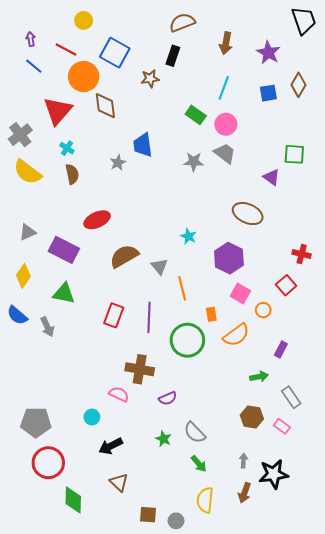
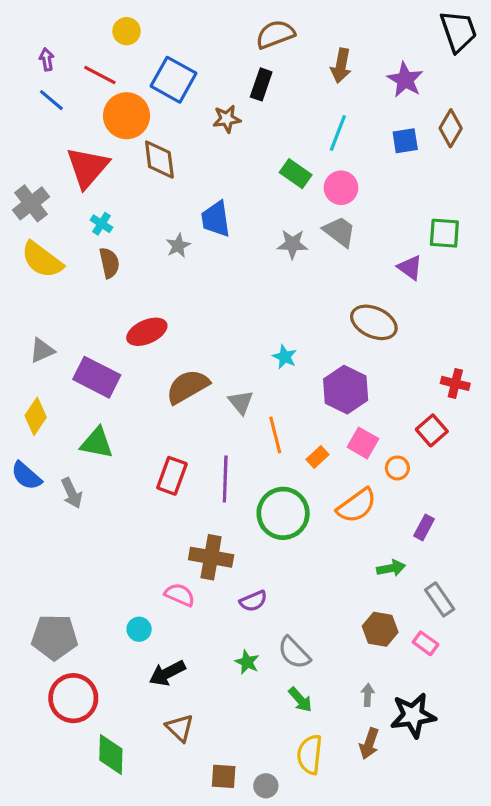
orange rectangle: (211, 314) -> (318, 457), moved, turned 56

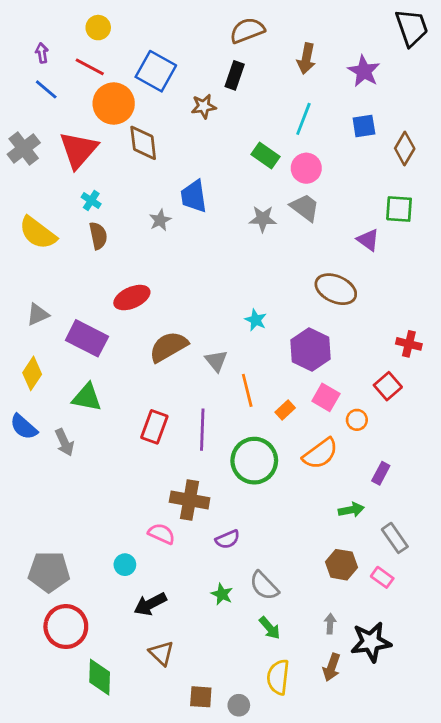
yellow circle: (127, 31) -> (98, 28), moved
brown diamond: (451, 128) -> (405, 149), moved
gray cross: (31, 203) -> (24, 149), moved

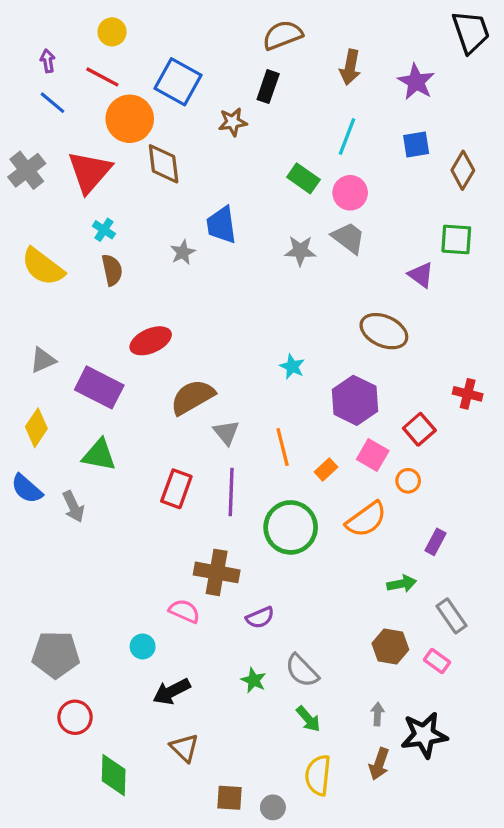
gray triangle: (216, 361) -> (226, 433), moved
red square: (388, 386) -> (419, 429), moved
red circle: (66, 627) -> (75, 717), size x0.7

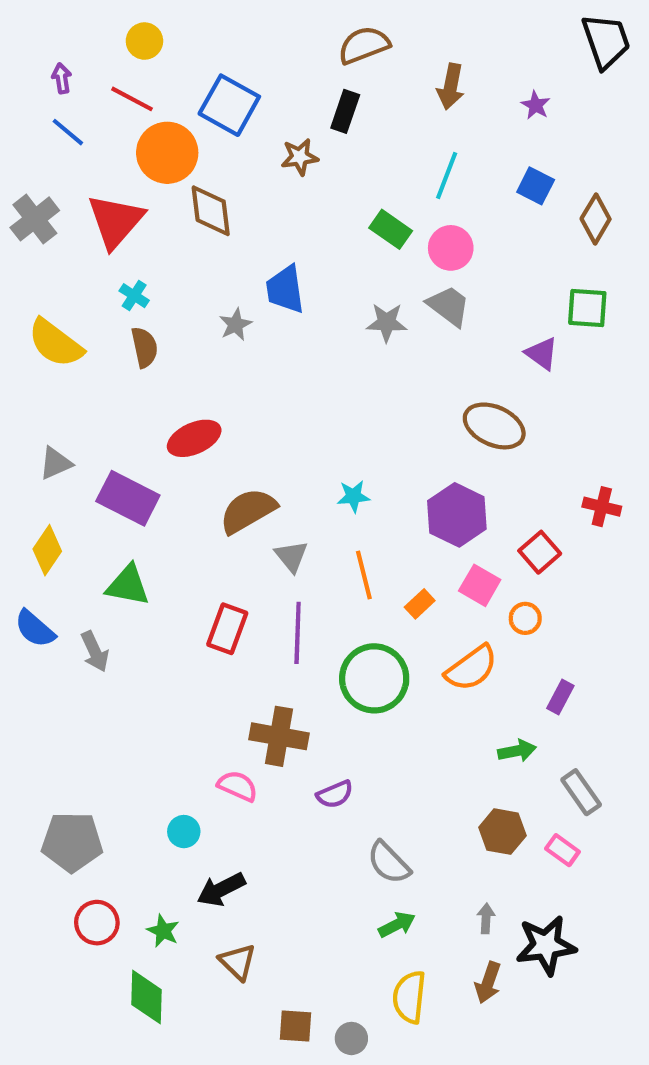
purple star: (416, 82) -> (536, 105), size x0.6
blue square: (416, 145) -> (536, 186), turned 36
cyan star: (292, 367) -> (353, 496), moved, turned -30
green star: (254, 680) -> (163, 931), moved
green arrow: (308, 719) -> (397, 925), turned -76

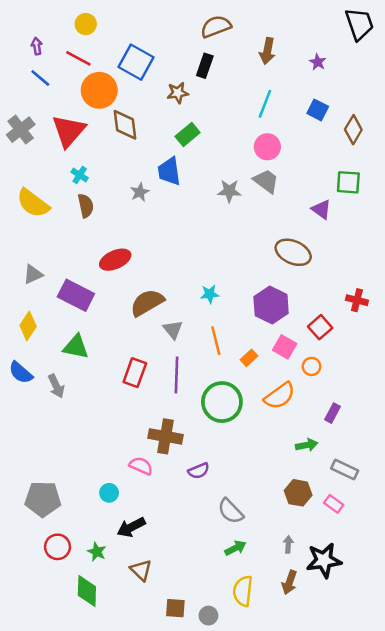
green rectangle: (391, 229) -> (188, 134), moved, turned -75
gray rectangle: (581, 792) -> (345, 470), turned -30

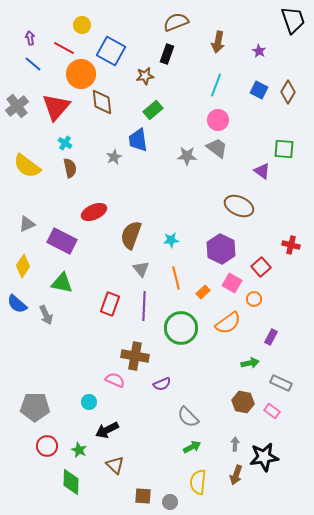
yellow circle: (86, 24) -> (82, 25), moved
brown diamond: (353, 130) -> (288, 92), moved
brown semicircle: (147, 303) -> (131, 235), moved, turned -40

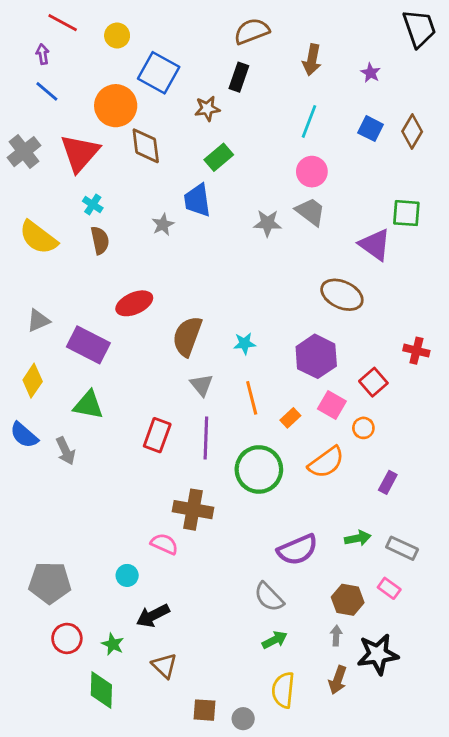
red line: (64, 48) -> (63, 23), moved
purple triangle: (262, 171) -> (375, 245), size x1.4
green arrow: (250, 363) -> (358, 538), moved
purple semicircle: (162, 384) -> (298, 550), moved, size x1.6
brown hexagon: (243, 402) -> (348, 600), moved

